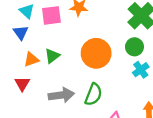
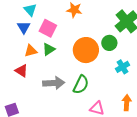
pink square: (51, 15) -> (48, 28), moved, turned 30
green circle: (134, 47) -> (109, 43), moved
red triangle: (22, 84) -> (21, 71), turned -32

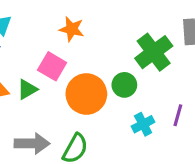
pink square: (48, 28) -> (52, 66), moved

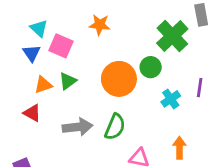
pink square: (52, 66) -> (61, 46), moved

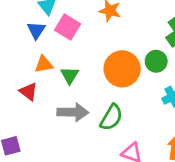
green triangle: (68, 81) -> (70, 75), moved, turned -30

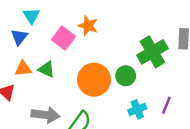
pink square: (67, 27) -> (63, 38), moved
green triangle: (70, 75) -> (47, 69), moved, turned -42

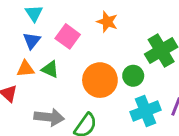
orange star: (88, 26) -> (107, 22), moved
blue triangle: (19, 37) -> (32, 41), moved
cyan cross: (137, 109) -> (146, 111), size x1.5

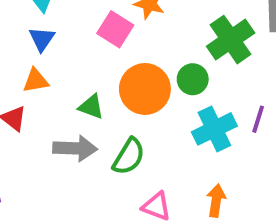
pink square: (68, 36) -> (115, 29), moved
green triangle: (50, 69) -> (91, 107), moved

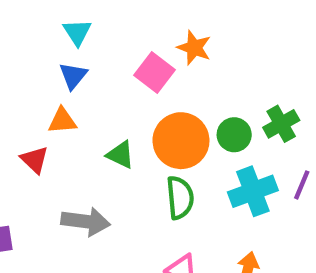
green cross: (231, 40) -> (281, 124), moved, size x0.7
gray arrow: (75, 148) -> (86, 222), moved
green semicircle: (129, 157) -> (180, 198), moved, turned -42

